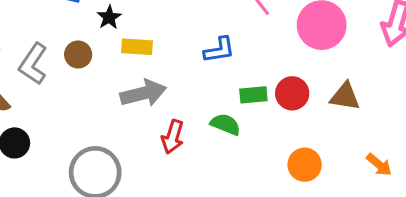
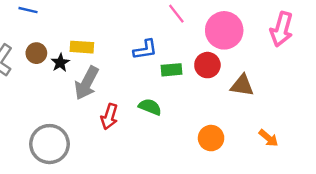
black star: (109, 17) -> (60, 63), moved
gray arrow: (143, 93) -> (87, 83), turned 132
red circle: (292, 93) -> (207, 65), moved
green rectangle: (253, 95) -> (172, 70), moved

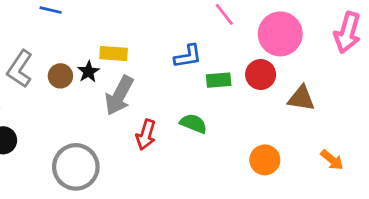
brown circle: (36, 53) -> (60, 76), moved

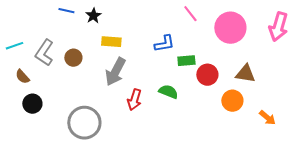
black star: (88, 72) -> (93, 16), moved
red circle: (261, 74) -> (207, 75), moved
orange circle: (265, 160) -> (232, 101), moved

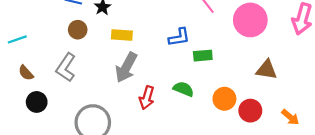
gray L-shape: (44, 53) -> (66, 67), moved
brown circle: (73, 58) -> (78, 30), moved
red circle: (207, 75) -> (250, 111), moved
orange circle: (232, 101) -> (224, 99), moved

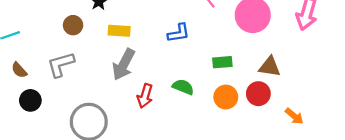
green rectangle: (203, 56) -> (222, 62), moved
gray L-shape: (66, 67) -> (61, 64), turned 40
red circle: (250, 111) -> (258, 94), moved

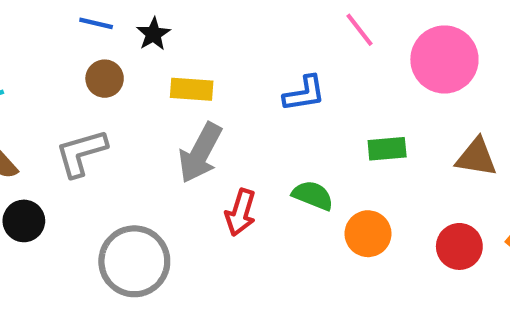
red circle: (258, 94) -> (459, 246), moved
orange circle: (226, 97) -> (368, 234), moved

